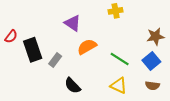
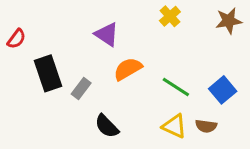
yellow cross: (116, 11) -> (170, 16), turned -32
red semicircle: (11, 36) -> (16, 39), moved
brown star: (155, 36) -> (229, 21), moved
brown semicircle: (152, 86) -> (206, 126), moved

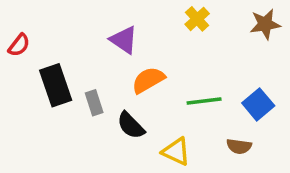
green line: (176, 87) -> (204, 101), turned -40
gray rectangle: (81, 88) -> (94, 103), turned -55
black semicircle: (107, 126) -> (131, 125), moved
yellow triangle: (174, 126) -> (176, 152), moved

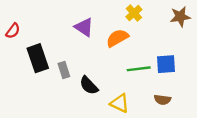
orange semicircle: (148, 80) -> (117, 38), moved
blue square: (258, 104) -> (166, 64), moved, turned 36

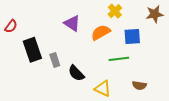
blue square: (166, 64) -> (132, 37), moved

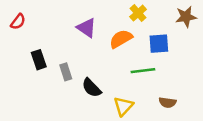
red semicircle: (11, 26) -> (18, 22), moved
black rectangle: (32, 50) -> (39, 60), size x0.7
yellow triangle: (103, 89) -> (123, 106), turned 48

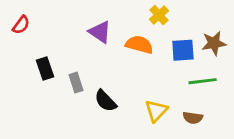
brown star: (186, 17) -> (214, 43), moved
orange semicircle: (121, 39) -> (139, 45), turned 45
green line: (143, 71) -> (203, 81), moved
yellow triangle: (123, 106) -> (156, 111), moved

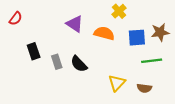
black semicircle: (106, 101) -> (79, 64), moved

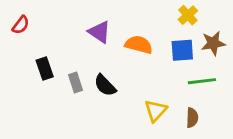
yellow cross: (119, 11) -> (188, 15), moved
brown semicircle: (144, 88) -> (192, 118), turned -96

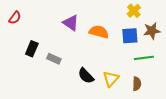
black rectangle: (45, 69) -> (32, 49), turned 42
gray rectangle: (76, 83) -> (54, 59), turned -48
black semicircle: (105, 85) -> (86, 76), moved

